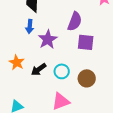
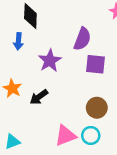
blue arrow: (30, 26) -> (18, 41), moved
cyan circle: (62, 71) -> (91, 135), moved

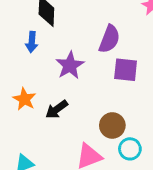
brown circle: (97, 108) -> (112, 125), moved
cyan circle: (91, 135) -> (130, 149), moved

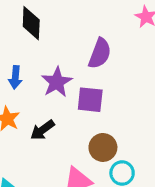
blue arrow: (32, 42) -> (15, 77), moved
purple square: (126, 70) -> (90, 100), moved

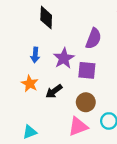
brown circle: (103, 147) -> (86, 102), moved

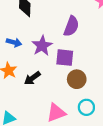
blue arrow: (35, 55) -> (14, 42), turned -80
brown circle: (86, 102) -> (77, 79), moved

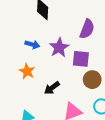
black arrow: (32, 78) -> (52, 88), moved

